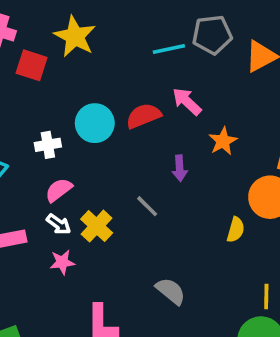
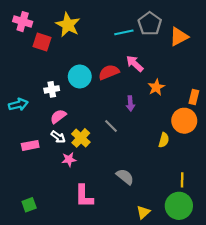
gray pentagon: (212, 35) -> (150, 24), turned -30
pink star: (62, 262) -> (69, 159), moved

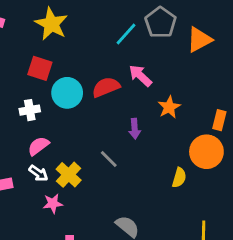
cyan line: (124, 32) -> (126, 34), turned -36
red square: (42, 42) -> (40, 68), moved

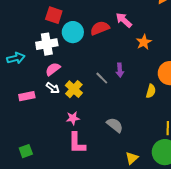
white cross: (30, 110) -> (47, 44), size x1.5
purple arrow: (135, 129) -> (120, 70), moved
pink star: (53, 203) -> (73, 118), moved

